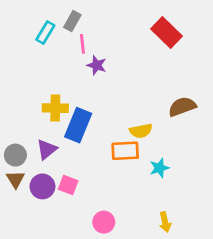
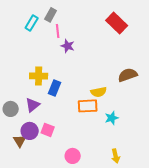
blue rectangle: (78, 125) -> (55, 88), size x0.7
brown triangle: (15, 179) -> (20, 141), moved

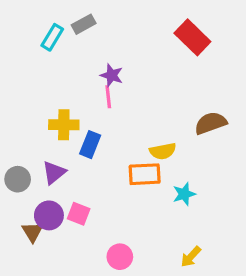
gray rectangle: (51, 15) -> (84, 24), turned 32
pink line: (58, 31) -> (108, 97), moved
yellow arrow: (116, 156) -> (191, 257), turned 56

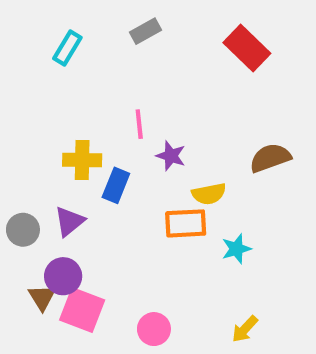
gray rectangle: (84, 24) -> (146, 31), moved
purple star: (112, 75) -> (171, 156), moved
pink square: (79, 214) -> (82, 310), moved, size x1.5

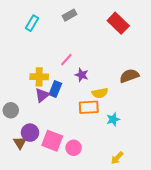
pink line: (139, 124) -> (66, 60), turned 48
purple triangle: (69, 221) -> (42, 95), moved
pink square: (82, 310) -> (52, 141), moved
pink circle: (154, 329) -> (74, 148), moved

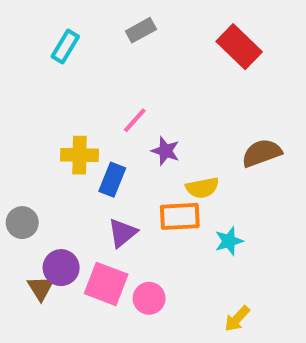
purple triangle: (42, 95) -> (122, 233), moved

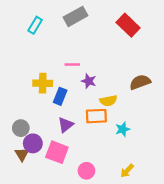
gray rectangle: (141, 30) -> (76, 16), size x1.5
pink line: (135, 120) -> (72, 65), turned 48
gray circle: (22, 223) -> (21, 128), moved
pink circle: (149, 298) -> (86, 171), moved

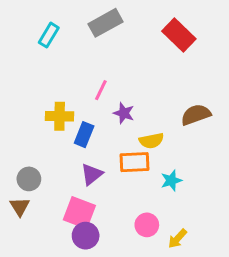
pink line: (72, 65) -> (101, 90), turned -64
purple circle: (33, 143) -> (86, 236), moved
brown triangle: (22, 154) -> (20, 207), moved
pink circle: (86, 171) -> (147, 225), moved

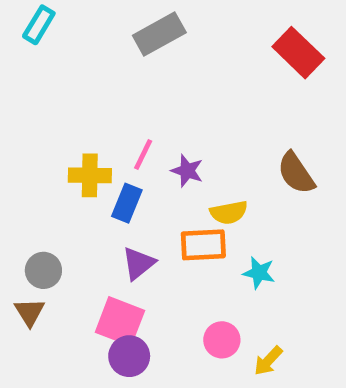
cyan rectangle: (49, 35) -> (39, 25), moved
red rectangle: (179, 35) -> (298, 53), moved
pink line: (101, 90) -> (143, 155), moved
brown semicircle: (196, 115) -> (296, 173), turned -104
cyan star: (171, 180) -> (259, 273), turned 30

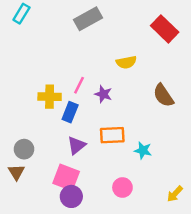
yellow semicircle: (229, 212) -> (126, 62), moved
yellow arrow: (268, 361) -> (175, 194), moved

